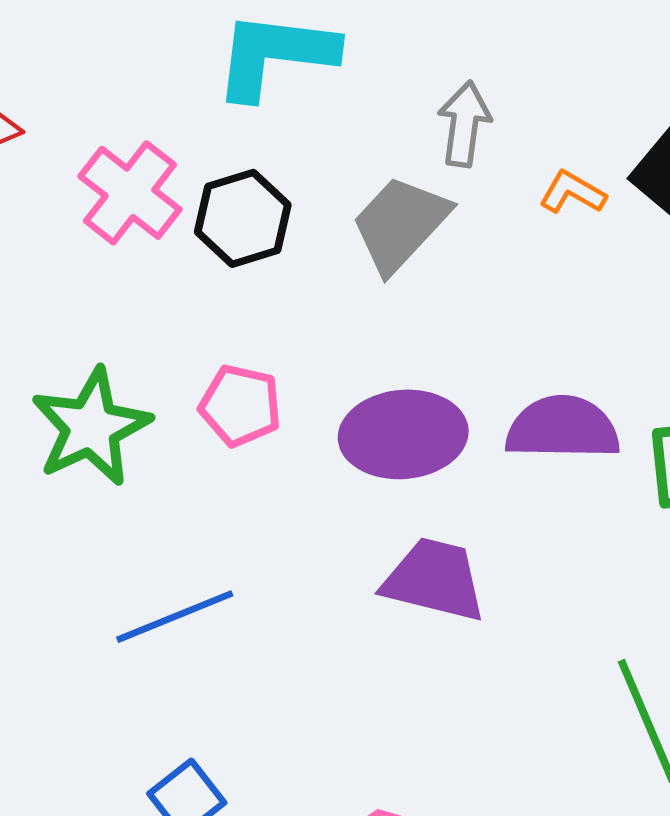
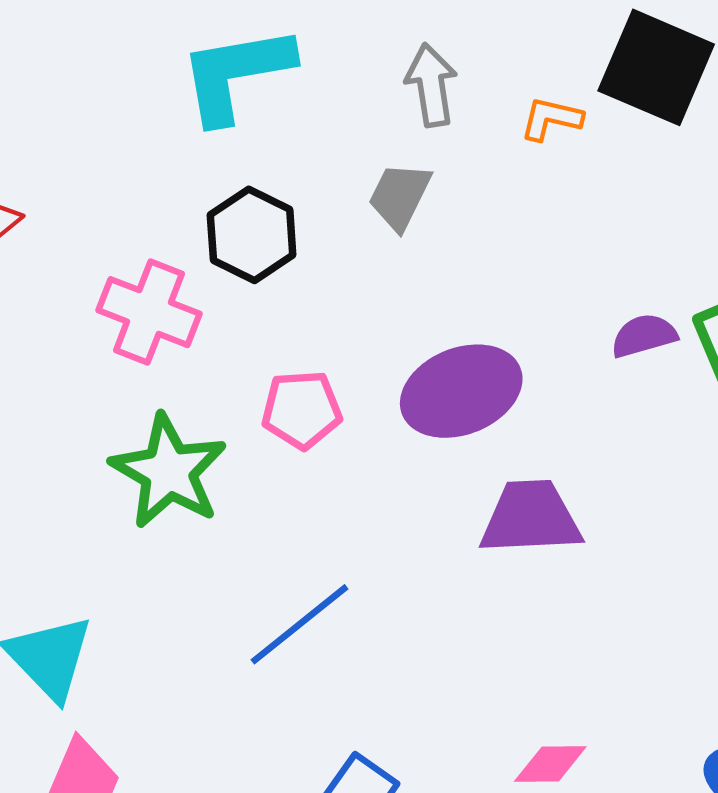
pink cross: (130, 193) -> (149, 312), moved
gray trapezoid: (400, 224) -> (400, 196), size x0.7
purple semicircle: (563, 428) -> (644, 336), moved, size x0.6

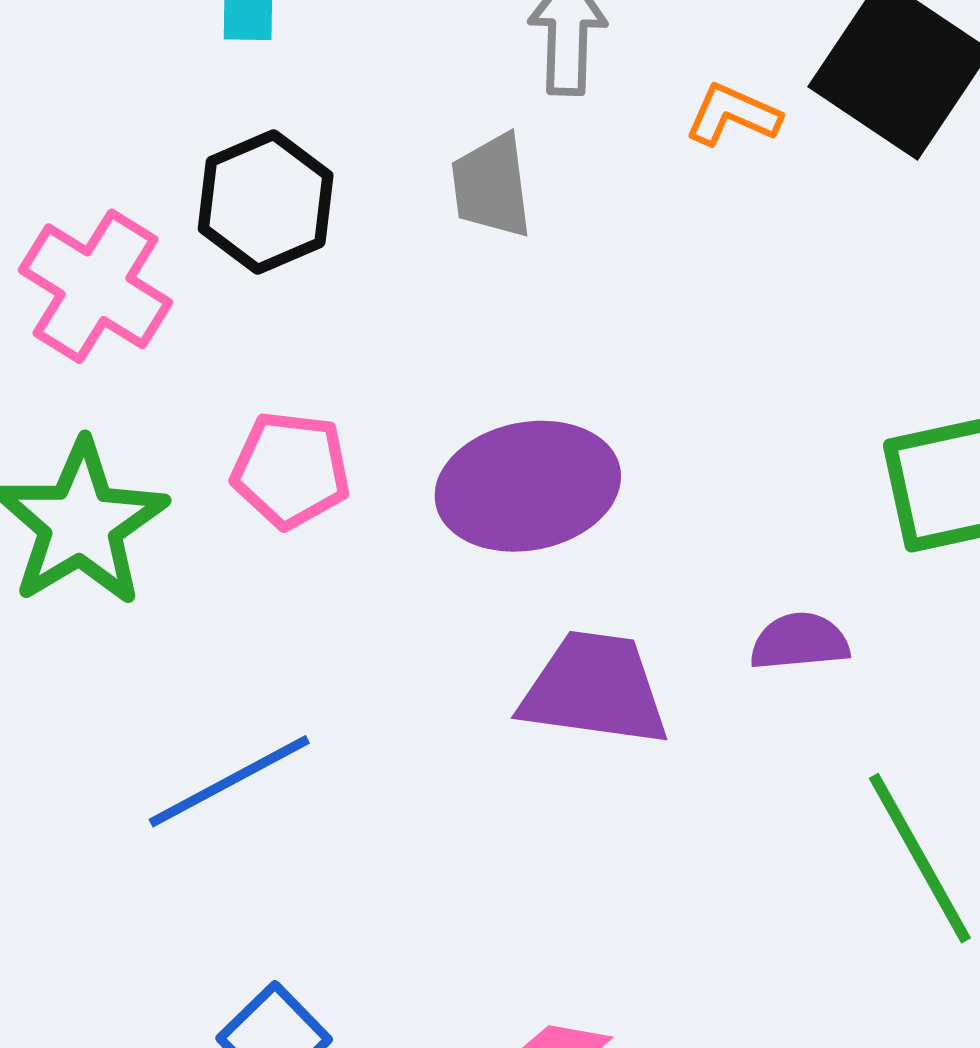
gray trapezoid: (400, 196) -> (491, 186), turned -44
purple semicircle: (644, 336) -> (800, 642), moved

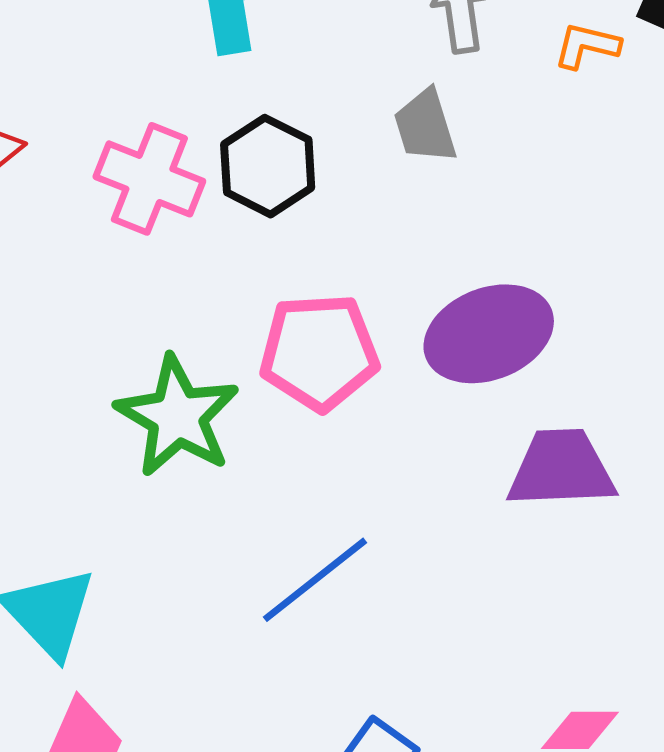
pink cross: (95, 286) -> (149, 179), moved
pink pentagon: (291, 470) -> (319, 352), size x1.4

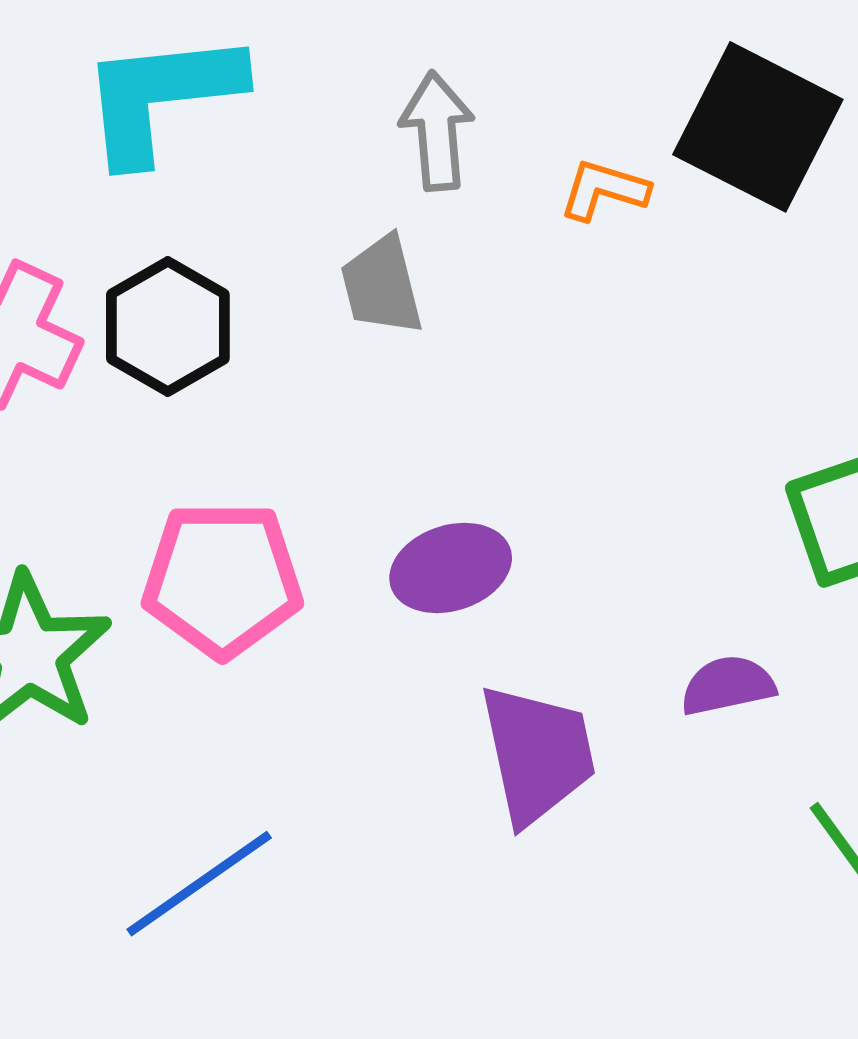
purple ellipse: (489, 334) -> (451, 568), size x0.7
purple trapezoid: (561, 469) -> (537, 754), turned 77

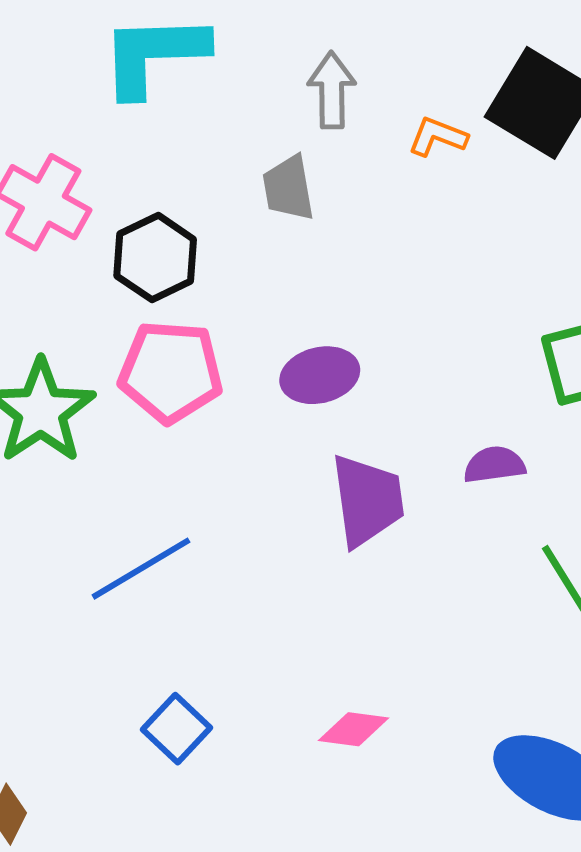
black hexagon: (168, 327) -> (155, 258), moved

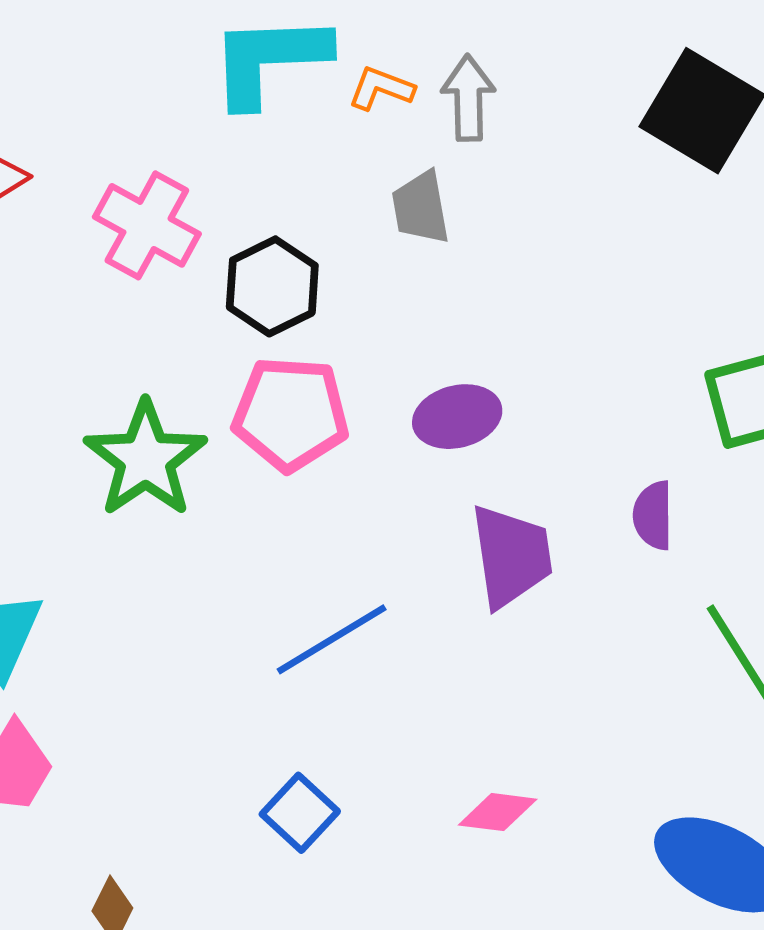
orange L-shape: (438, 137) -> (381, 88), moved
purple semicircle: (494, 465) -> (653, 515), turned -82
blue line: (141, 569) -> (332, 639), moved

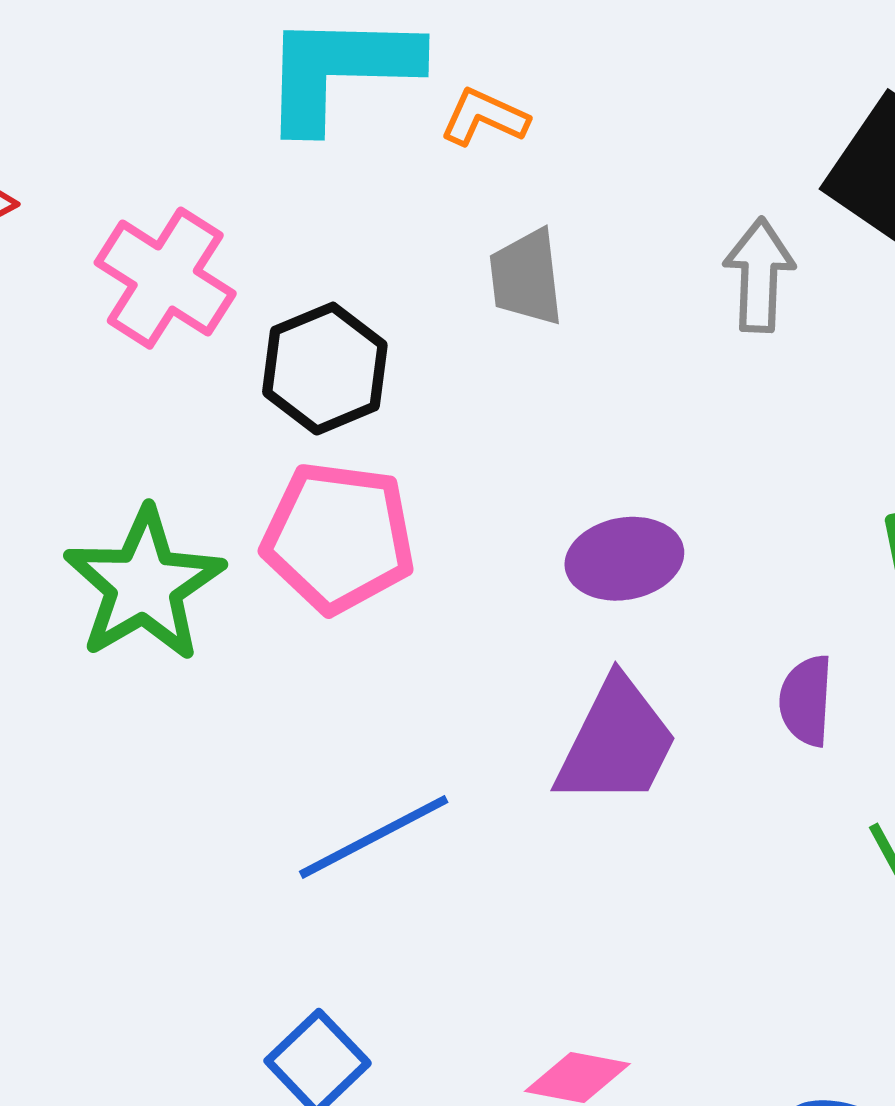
gray arrow: (468, 98) -> (759, 275), moved
purple ellipse: (457, 417) -> (624, 559), moved
purple trapezoid: (511, 556) -> (616, 742), turned 31

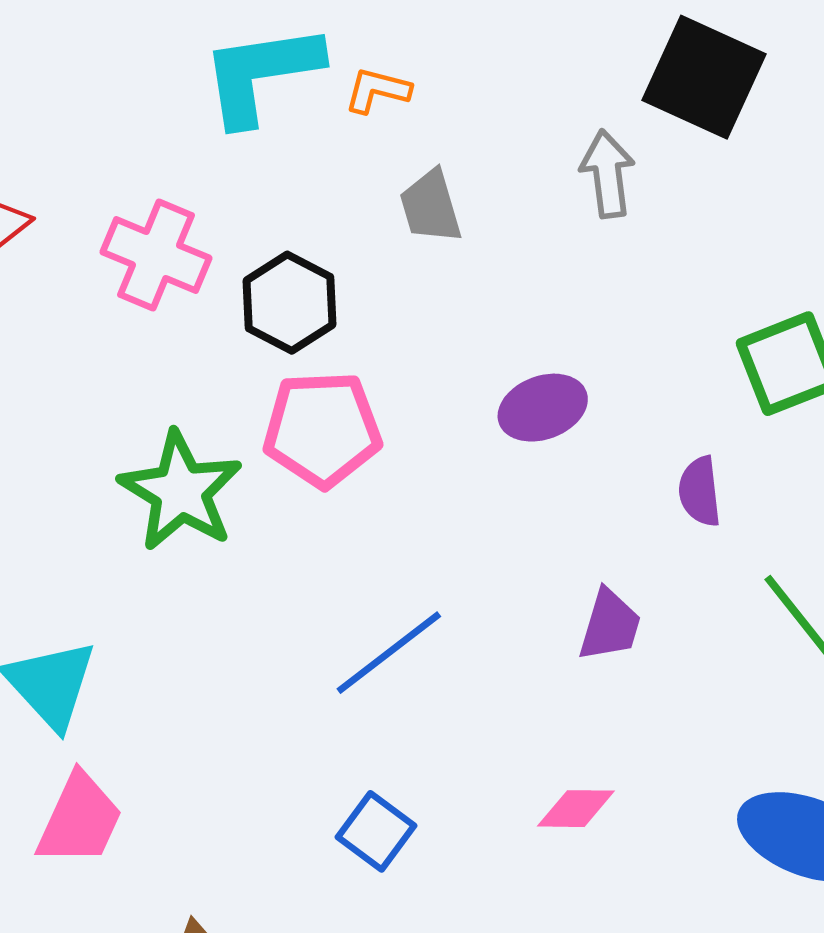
purple trapezoid: (616, 742) -> (610, 625), moved, size x0.7

